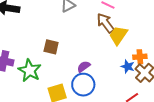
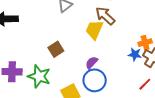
yellow trapezoid: (118, 35) -> (94, 30), moved
brown square: (51, 47) -> (56, 49), turned -35

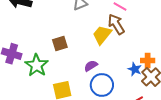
blue circle: (95, 80) -> (102, 85), moved

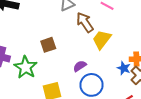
brown arrow: (116, 24) -> (85, 22), moved
yellow trapezoid: (102, 35) -> (102, 40), moved

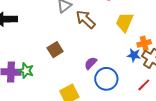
yellow trapezoid: (102, 40) -> (125, 22), moved
green star: (26, 67) -> (26, 71), moved, size x0.7

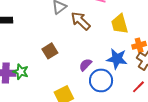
yellow trapezoid: (125, 22) -> (120, 24), turned -40
blue star: (134, 55) -> (117, 59), moved, size x1.5

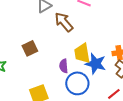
yellow trapezoid: (120, 24) -> (82, 53), moved
purple semicircle: (85, 65) -> (64, 66), turned -56

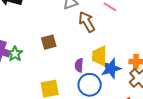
blue star: (96, 64) -> (111, 68), turned 30

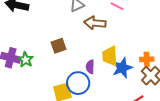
brown arrow: (87, 22) -> (95, 23), turned -50
blue circle: (90, 85) -> (78, 83), moved

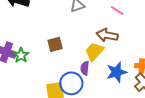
brown arrow: (95, 23) -> (107, 35), moved
yellow trapezoid: (110, 56) -> (94, 51), moved, turned 40

